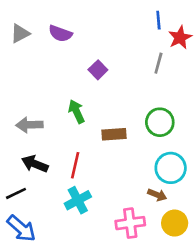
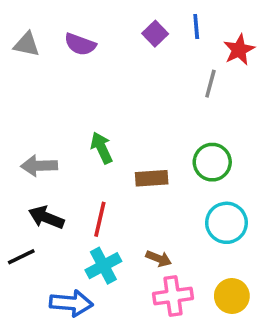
blue line: (158, 20) -> (196, 26), moved
gray triangle: (20, 33) -> (27, 44), turned 40
purple square: (98, 70) -> (155, 34), moved
brown arrow: (157, 195) -> (159, 259), moved
blue arrow: (21, 228) -> (71, 303), moved, turned -36

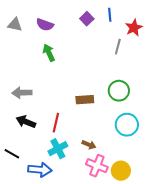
green arrow: (102, 148) -> (49, 53), moved
black line: (21, 257) -> (12, 154), moved, turned 56
pink cross: (173, 296) -> (97, 166), turned 30
yellow circle: (232, 296) -> (121, 171), moved

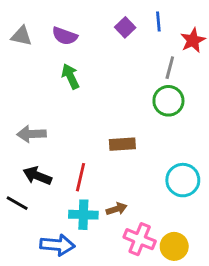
green circle: (119, 91) -> (168, 101), moved
brown arrow: (89, 145) -> (117, 209), moved, turned -40
cyan cross: (58, 149) -> (83, 215), turned 30
black line: (12, 154) -> (17, 203), moved

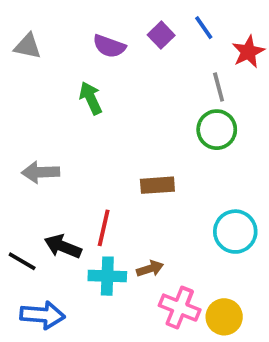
blue line: (158, 22) -> (204, 28), turned -30
purple semicircle: (65, 36) -> (109, 46), moved
gray line: (170, 68) -> (219, 87), turned -30
black arrow: (37, 176) -> (63, 246), moved
blue arrow: (57, 245) -> (42, 315), moved

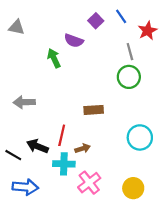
purple semicircle: (109, 46) -> (74, 41), moved
brown arrow: (150, 269) -> (83, 148), moved
pink cross: (180, 308) -> (89, 183), moved, turned 30

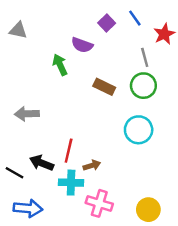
brown rectangle: (94, 110) -> (104, 87), moved, turned 30
cyan circle: (140, 137) -> (139, 130), moved
pink cross: (89, 183) -> (99, 203), turned -35

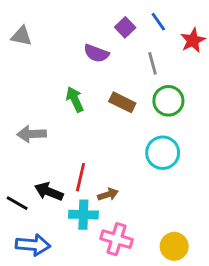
gray line: (145, 57) -> (153, 63), moved
green arrow: (60, 65) -> (75, 99), moved

